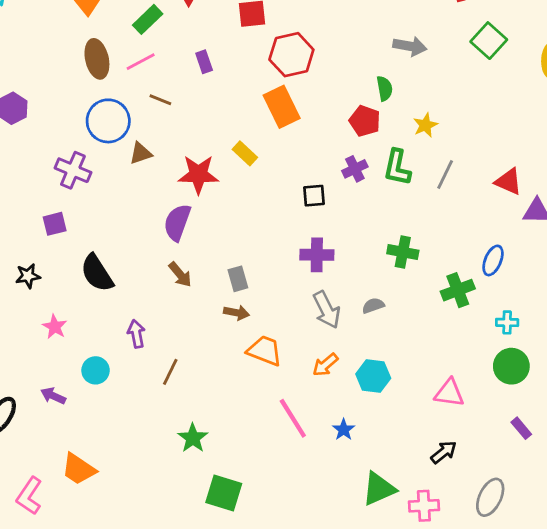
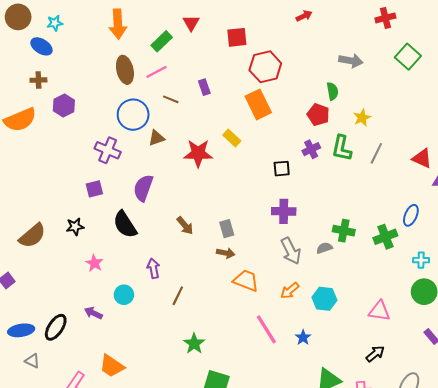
purple rectangle: (204, 62) -> (204, 87), moved
purple semicircle: (177, 222) -> (143, 188), moved
green cross: (403, 252) -> (344, 231), moved

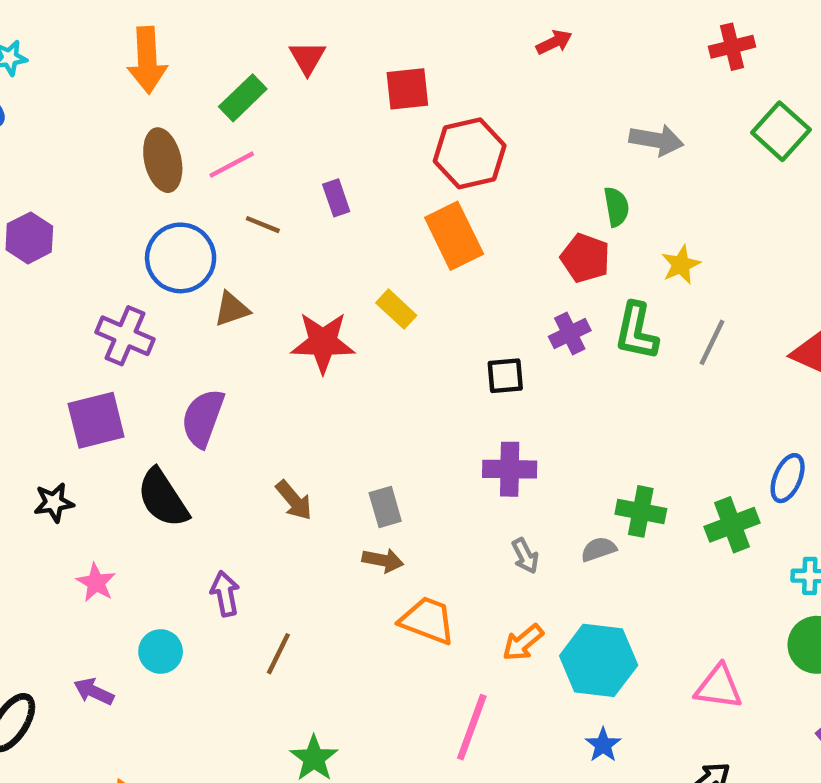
purple square: (94, 189) -> (96, 420), size x1.5
gray arrow: (291, 251) -> (525, 556), size x0.6
cyan hexagon: (324, 299) -> (599, 660), size x1.4
pink line: (266, 329) -> (472, 727), turned 52
blue star: (303, 337) -> (603, 745), moved

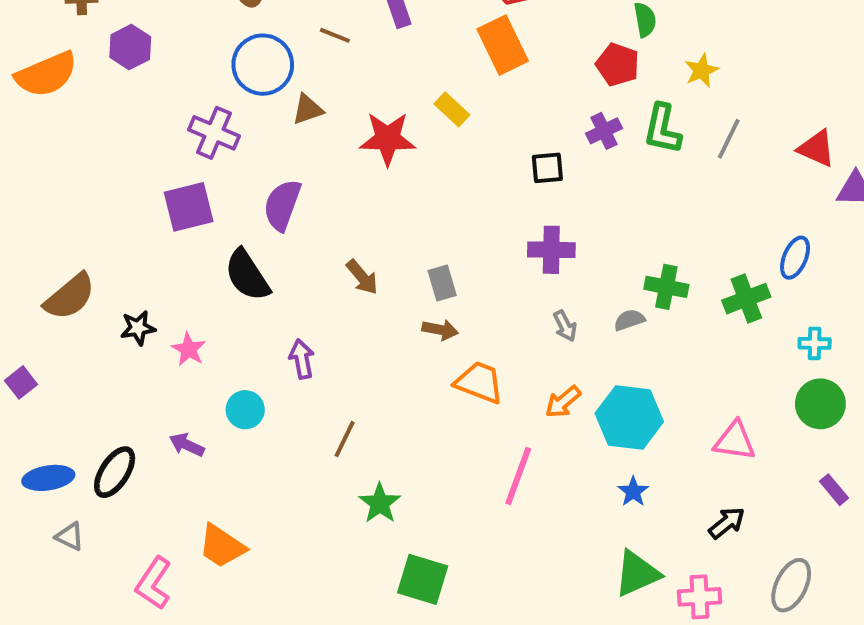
black star: (54, 503) -> (138, 328), moved
brown line: (278, 654) -> (345, 439), moved

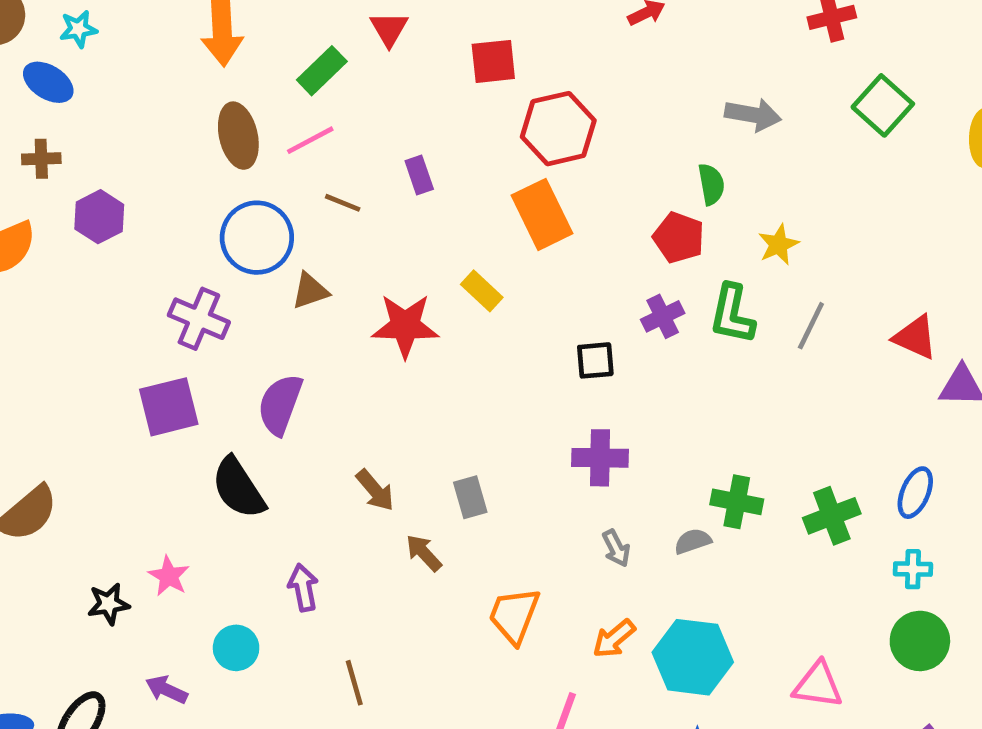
blue ellipse: (795, 258) -> (915, 493), moved
black star: (138, 328) -> (109, 604), moved
brown arrow: (440, 330) -> (424, 553), moved, turned -144
orange trapezoid: (479, 382) -> (514, 615), turned -90
brown line: (345, 439) -> (354, 683), turned -42

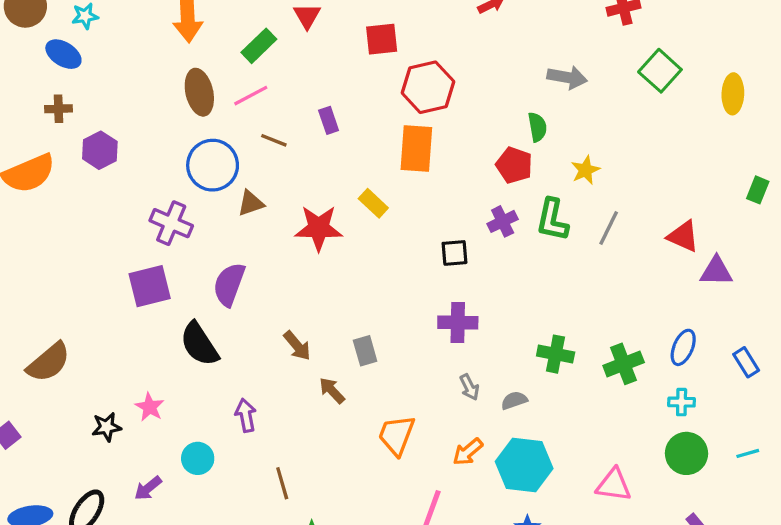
orange rectangle: (542, 214) -> (416, 149), turned 30
gray semicircle: (693, 541) -> (514, 400), moved
purple arrow: (166, 690) -> (148, 488), turned -64

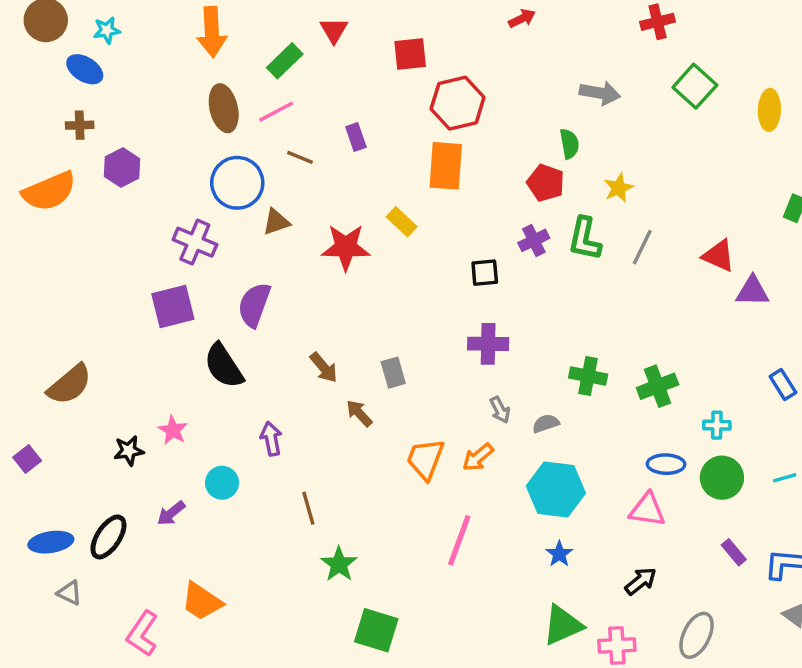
blue ellipse: (683, 347) -> (666, 464), moved, turned 68
orange arrow: (468, 452) -> (478, 457), moved

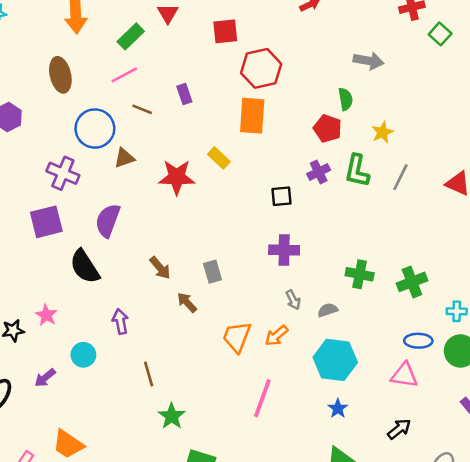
green square: (695, 86) -> (440, 34), moved, size x0.7
brown ellipse: (224, 108) -> (60, 75), moved

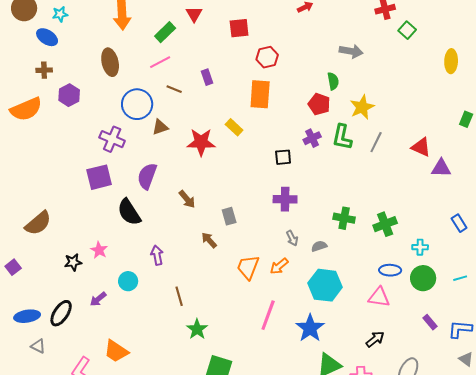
red hexagon: (261, 68) -> (267, 57), size x0.7
yellow star: (383, 132) -> (362, 107), size x1.4
brown arrow: (160, 268) -> (187, 199), moved
blue star: (338, 408) -> (310, 328), moved, size x1.8

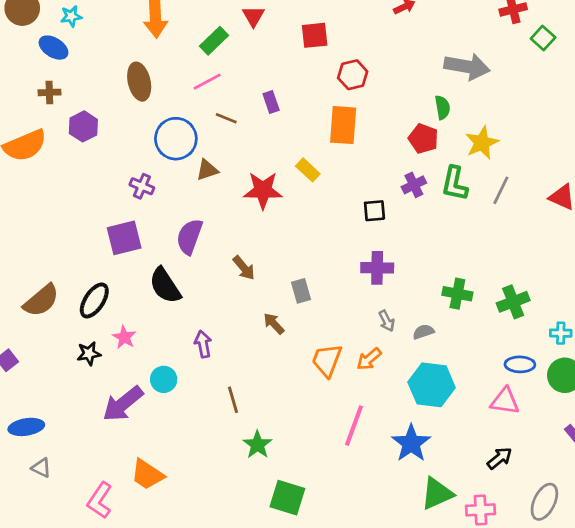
gray arrow: (351, 51) -> (467, 67), size x1.4
purple cross: (112, 139) -> (142, 186), size x0.7
purple arrow: (98, 299) -> (123, 404), size x1.8
black ellipse: (61, 313) -> (94, 300), moved

